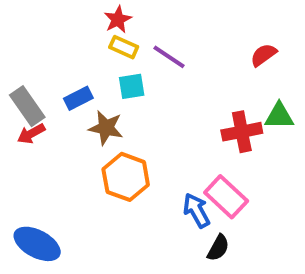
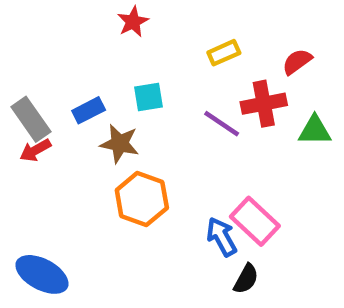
yellow rectangle: (124, 47) -> (224, 53), moved, turned -48
purple line: (169, 57) -> (222, 124), moved
red cross: (242, 132) -> (264, 104), moved

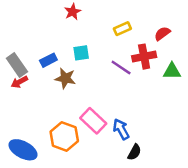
orange hexagon: (142, 199) -> (64, 136), moved
pink rectangle: (255, 221) -> (93, 121), moved

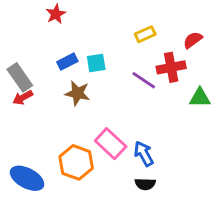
red star: (73, 12) -> (56, 14), moved
blue rectangle: (48, 60) -> (67, 62), moved
green triangle: (172, 71) -> (200, 98), moved
black semicircle: (134, 152) -> (145, 184), moved, turned 63

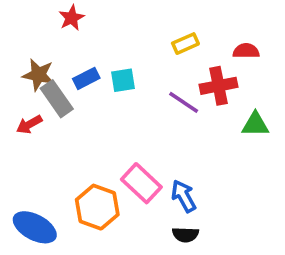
red semicircle: (193, 40) -> (246, 51), turned 36
gray rectangle: (20, 77) -> (57, 99), moved
brown star: (77, 93) -> (38, 75), moved

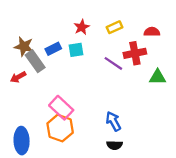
red star: (72, 18) -> (82, 27), moved
pink rectangle: (141, 183) -> (61, 108), moved
blue ellipse: (35, 227) -> (22, 141), turned 60

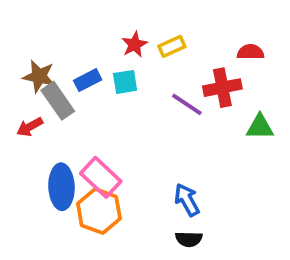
yellow rectangle: (114, 27) -> (172, 46), moved
blue ellipse: (22, 141) -> (61, 187), moved

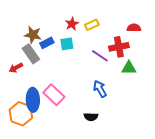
brown star: (39, 76) -> (33, 35), moved
green triangle: (260, 127) -> (129, 68), moved
blue arrow: (187, 200) -> (100, 89), moved
orange hexagon: (99, 211) -> (21, 114), moved
black semicircle: (189, 239) -> (91, 117), moved

